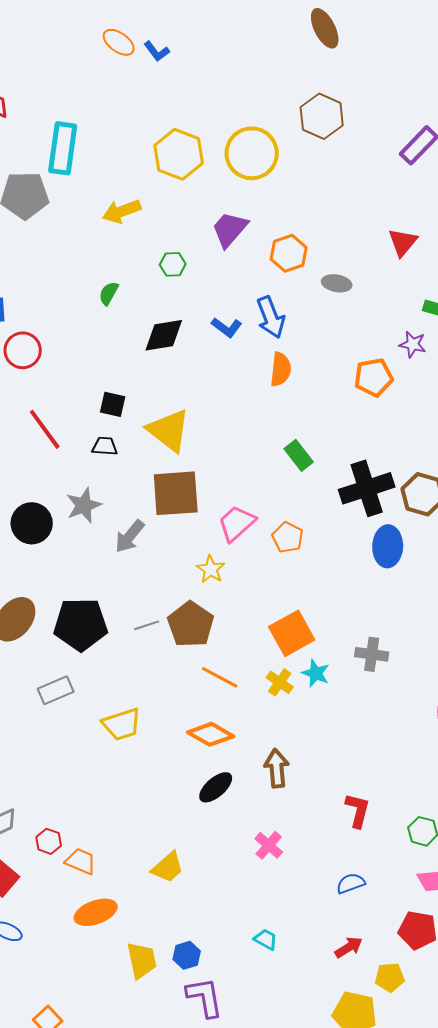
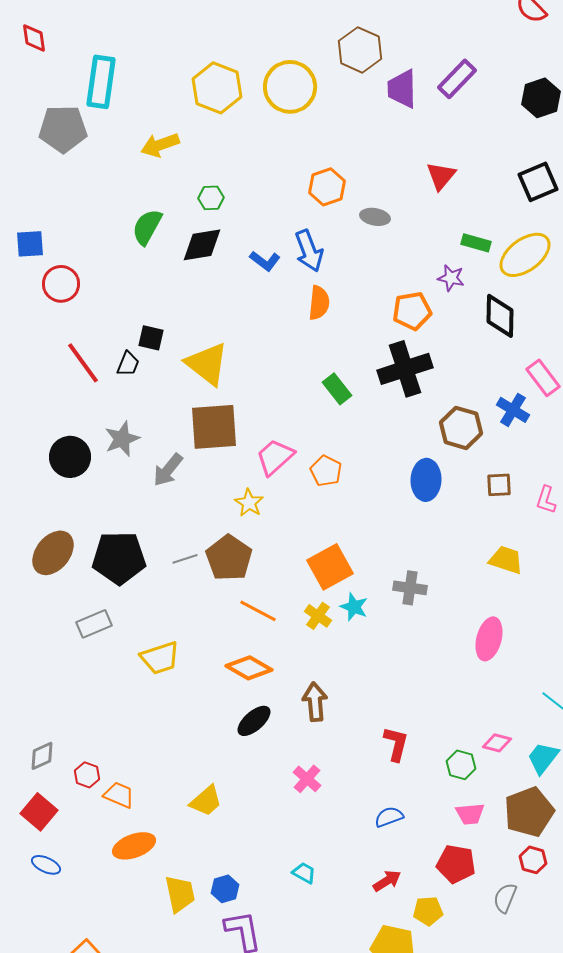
purple trapezoid: (230, 229) -> (402, 89), moved, turned -42
green semicircle: (109, 293) -> (147, 227), size x1.5
black diamond: (164, 335) -> (202, 245), moved
black trapezoid: (105, 446) -> (128, 364), moved, turned 108
black cross: (367, 488) -> (405, 369), moved

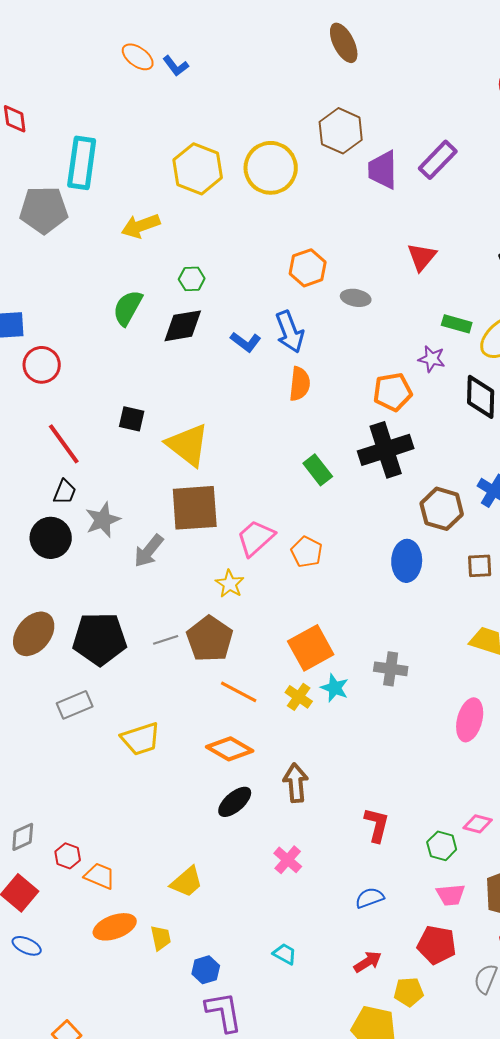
black trapezoid: (128, 364) -> (65, 492), moved
yellow trapezoid: (180, 894) -> (161, 938), moved, size x0.7

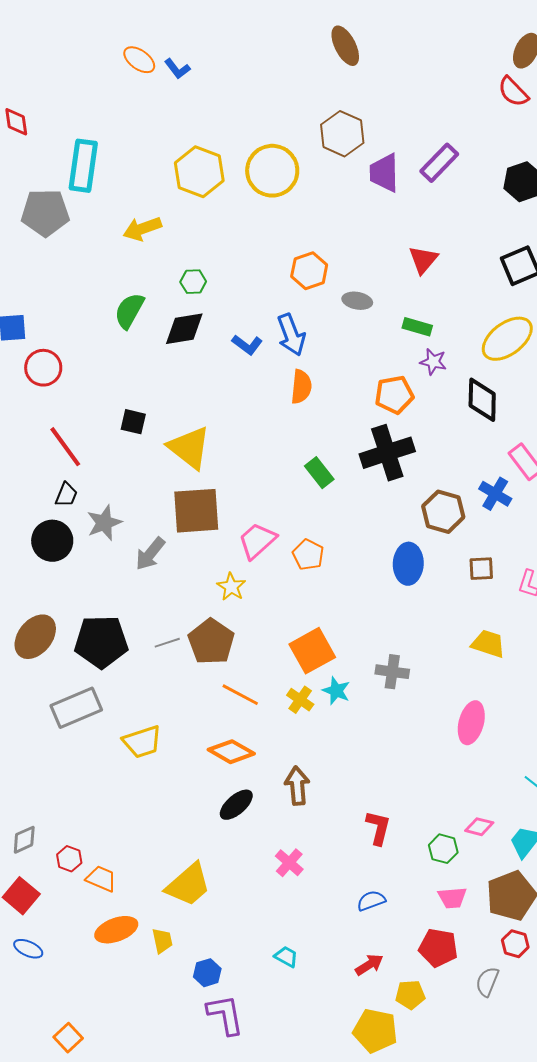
green rectangle: (457, 324) -> (417, 327), moved
gray rectangle: (75, 705) -> (76, 708), size x1.4
yellow trapezoid: (187, 882) -> (188, 885), size x1.4

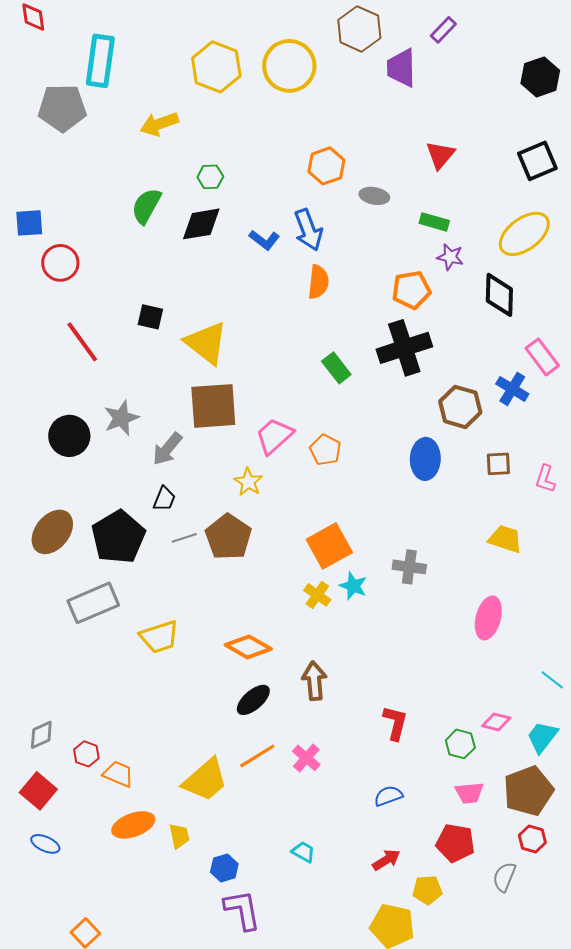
purple rectangle: (439, 163) -> (443, 30), moved, size x0.7
black trapezoid: (66, 495) -> (164, 499), moved
black pentagon: (101, 642) -> (118, 537), turned -30
orange line: (240, 695) -> (257, 756), moved, turned -60

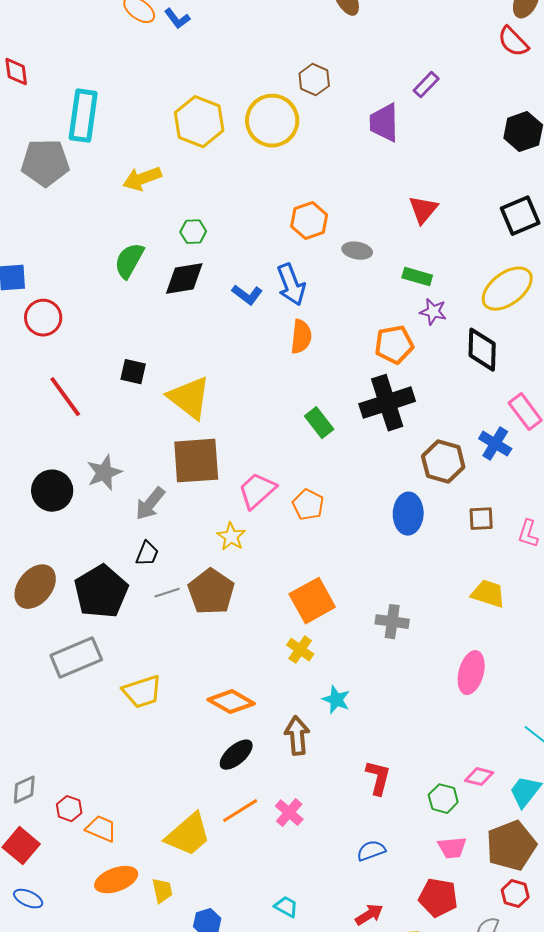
brown hexagon: (359, 29) -> (314, 80), moved, size x0.7
cyan star: (353, 586) -> (336, 700), moved

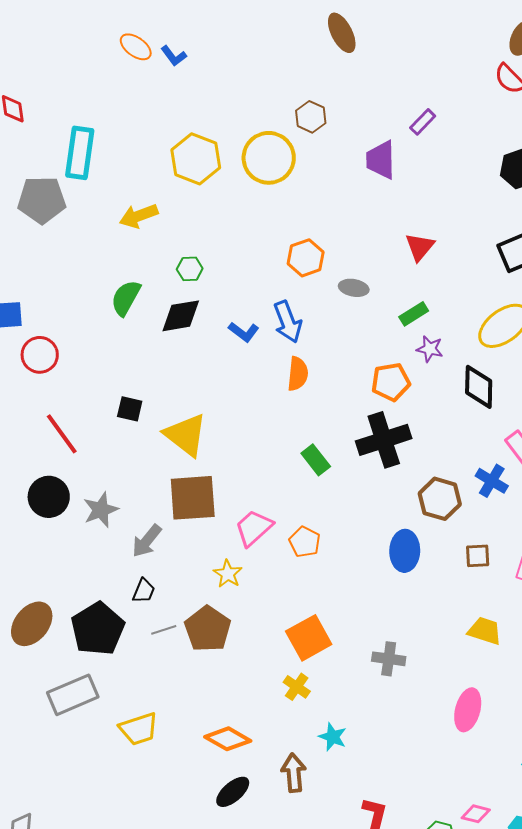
green rectangle: (417, 277) -> (414, 314), turned -48
black circle: (52, 491) -> (49, 497), moved

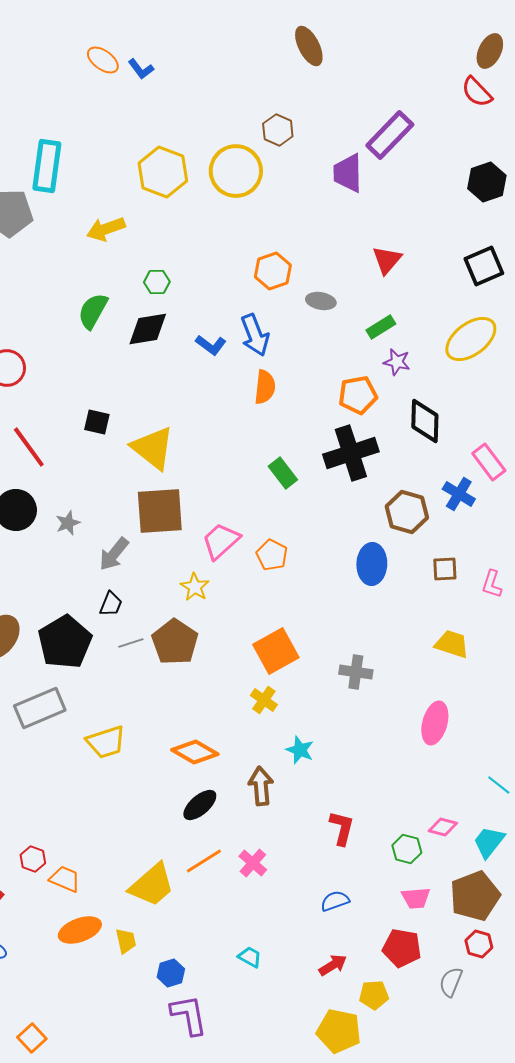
purple rectangle: (423, 122) -> (390, 135), size x1.8
black diamond: (479, 387) -> (425, 421), moved
gray star: (101, 510) -> (68, 523), size x0.7

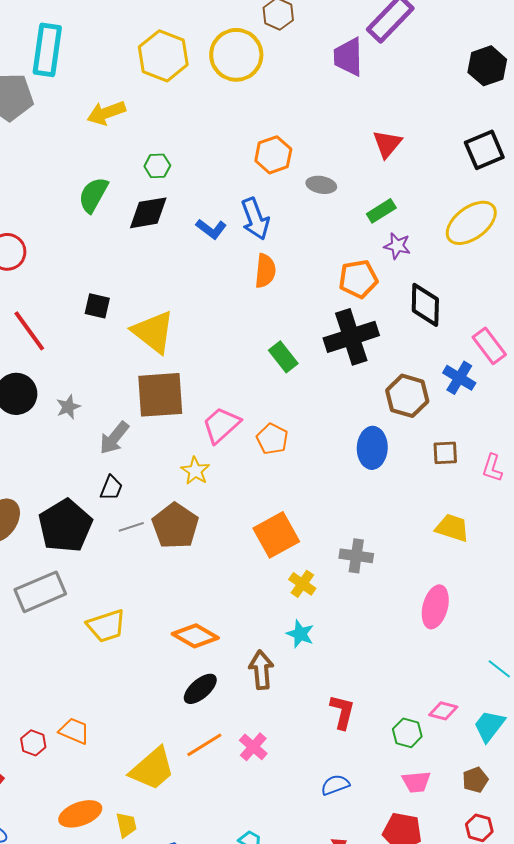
yellow cross: (264, 700) -> (302, 584), moved
orange trapezoid: (65, 879) -> (74, 731), moved
brown pentagon: (475, 896) -> (475, 780), size x0.5

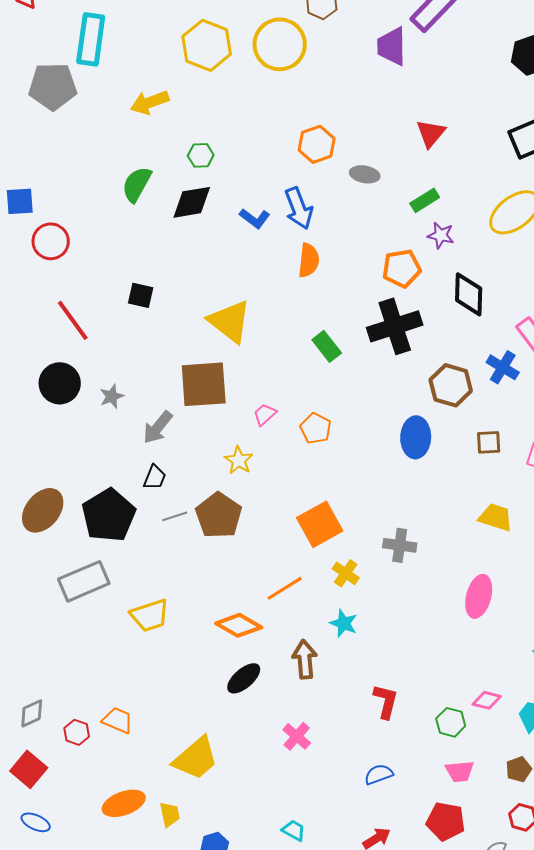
yellow triangle: (153, 332) -> (230, 321), moved
pink trapezoid: (221, 425) -> (265, 414), size x0.6
orange line: (204, 745) -> (285, 588), moved

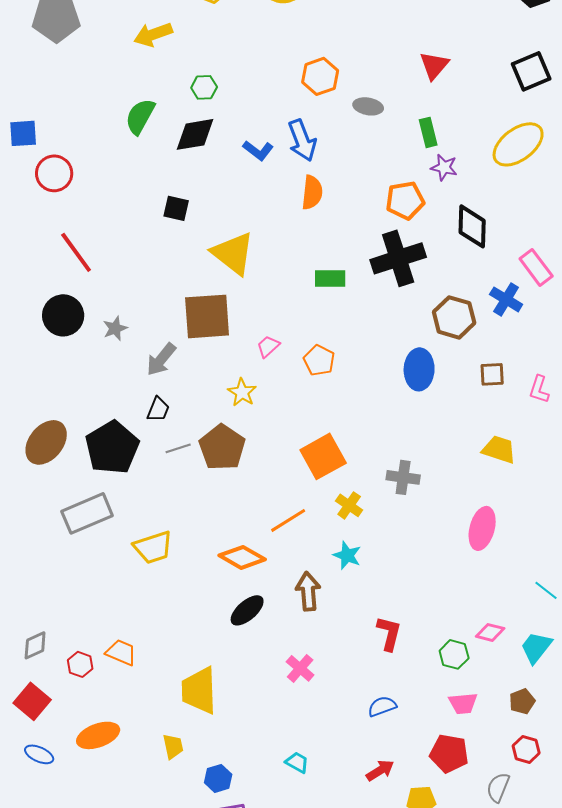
green rectangle: (425, 200) -> (428, 132), turned -72
black square: (141, 295) -> (176, 208), moved
green rectangle: (327, 346) -> (330, 278), turned -52
yellow trapezoid: (196, 758) -> (199, 690), turned 129
orange ellipse: (124, 803) -> (98, 735), moved

